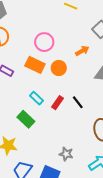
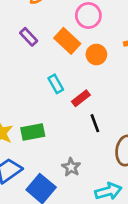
black line: (78, 102) -> (95, 123), moved
green rectangle: (26, 119) -> (33, 132), moved, turned -72

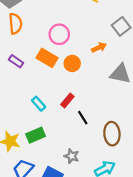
cyan rectangle: (56, 84) -> (39, 104), moved

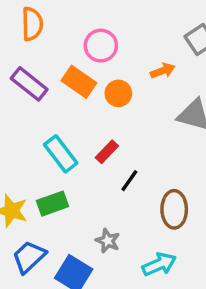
purple rectangle: (16, 61) -> (29, 84), size x1.5
cyan rectangle: (39, 104) -> (61, 154), size x1.5
black line: (83, 118) -> (129, 181), turned 64

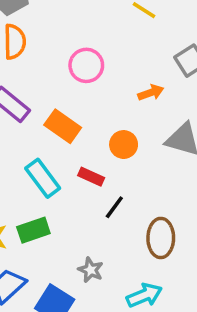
orange rectangle: (79, 82) -> (63, 126), moved
orange circle: (118, 93) -> (124, 145), moved
red rectangle: (107, 152) -> (91, 177), turned 70

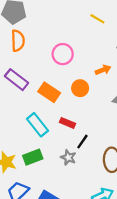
orange circle: (124, 145) -> (80, 88), moved
gray star: (91, 270) -> (68, 157), moved

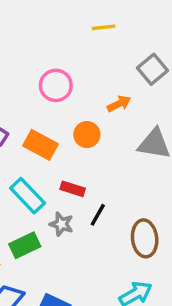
yellow line: (97, 19) -> (104, 27), turned -32
gray star: (68, 157) -> (61, 224), moved

